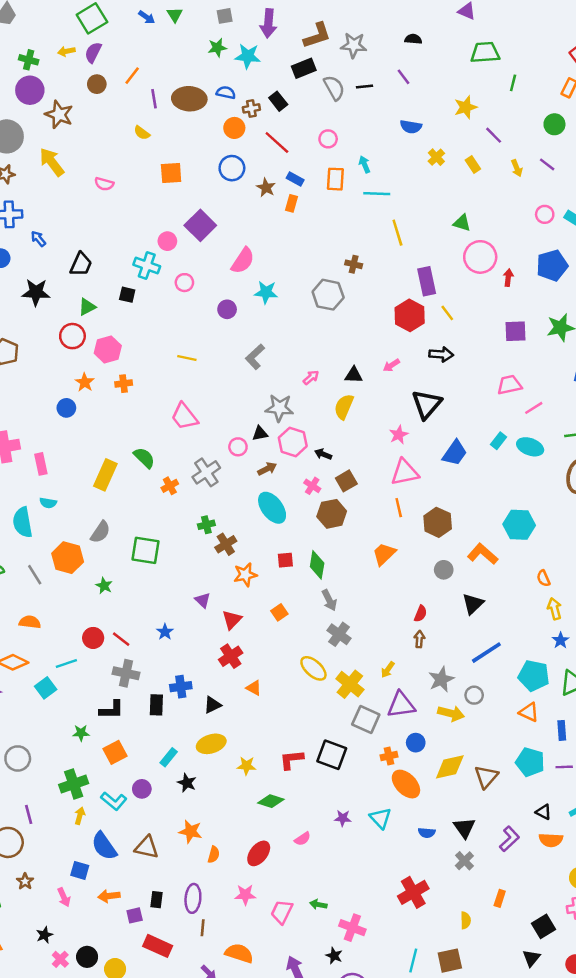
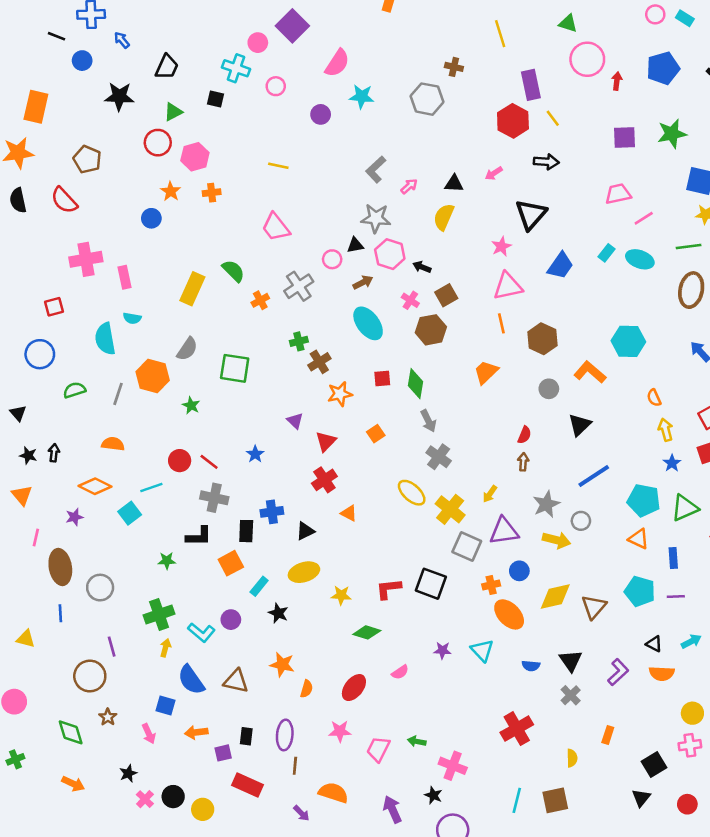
gray L-shape: (255, 357) -> (376, 170), moved
gray line: (35, 575) -> (118, 394), turned 50
orange square: (115, 752) -> (231, 563), moved

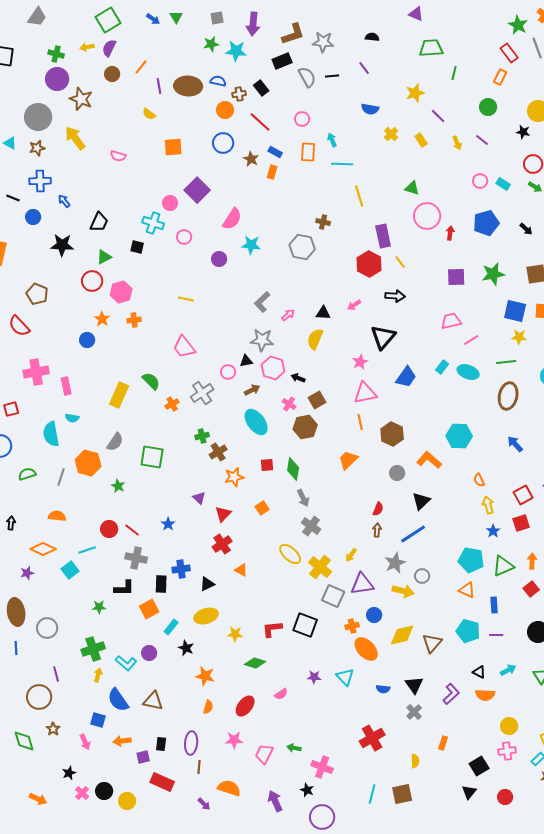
blue line: (594, 476) -> (413, 534), moved
orange star: (282, 664) -> (205, 676), moved
orange arrow: (73, 784) -> (38, 799), moved

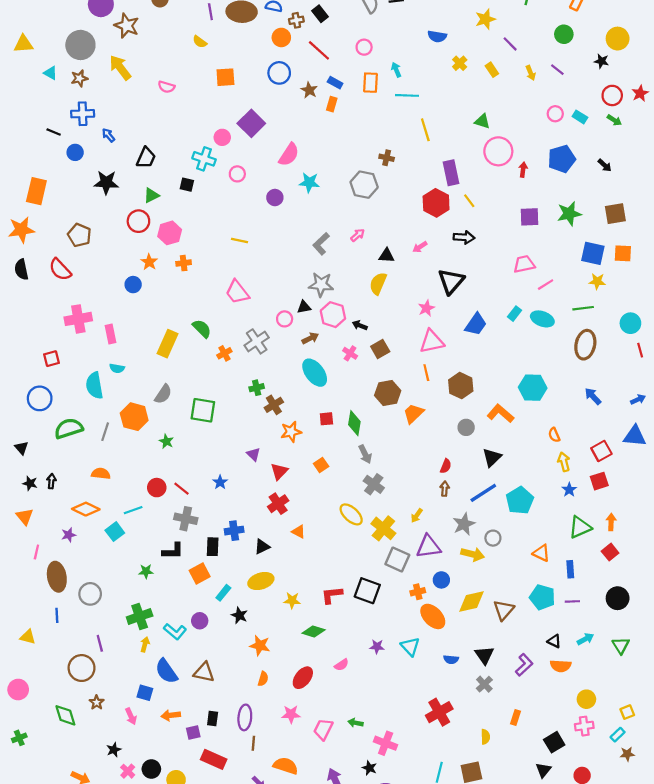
pink arrow: (288, 315) -> (358, 235), moved
brown hexagon: (305, 427) -> (388, 393), moved
green semicircle: (27, 474) -> (69, 428), size x1.5
cyan pentagon: (471, 560) -> (520, 500), moved, turned 30

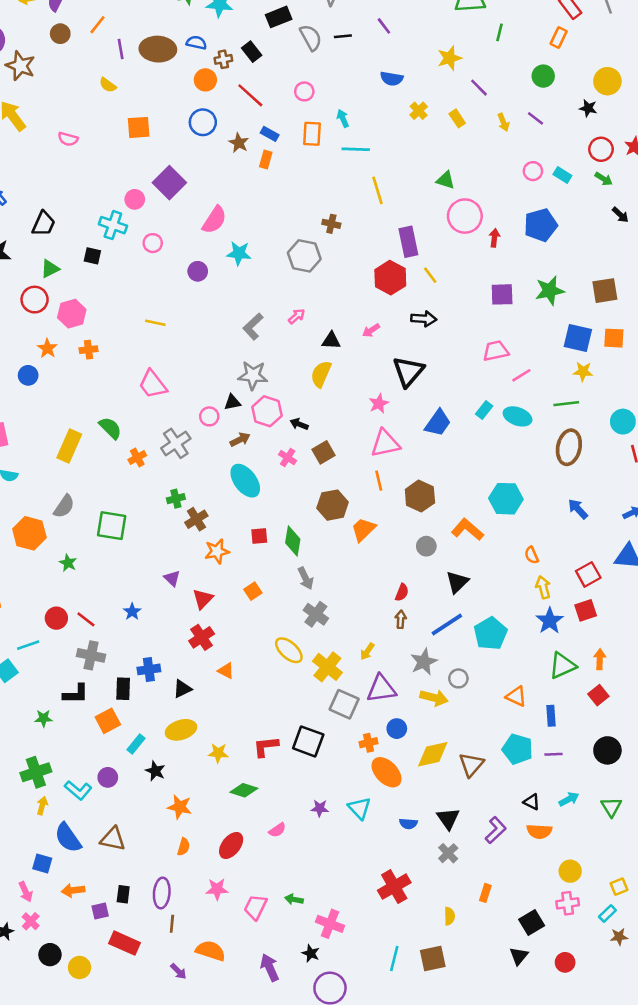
black arrow: (605, 165) -> (620, 215), moved
blue star: (569, 490) -> (550, 621), size x1.5
pink cross: (128, 771) -> (31, 921), moved

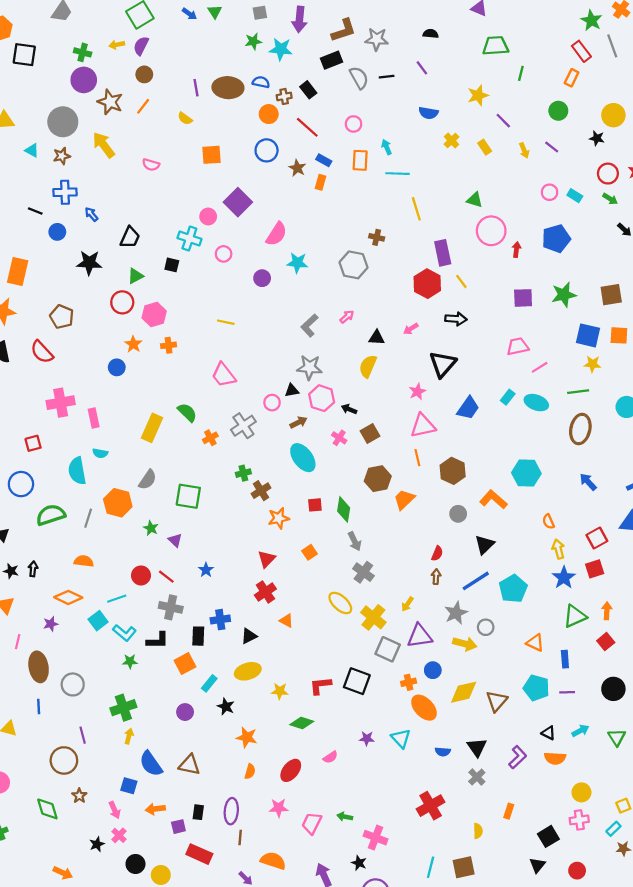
orange line: (97, 25) -> (143, 106), moved
purple triangle: (172, 578) -> (175, 540), moved
cyan L-shape: (78, 790) -> (124, 633), moved

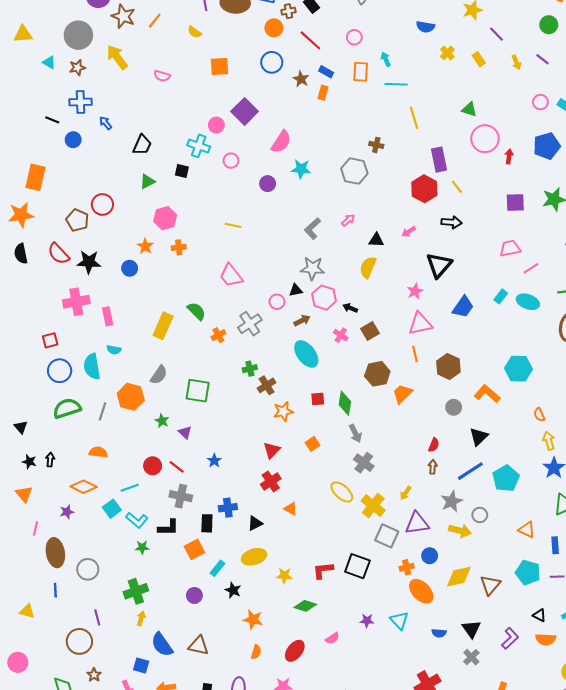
black star: (89, 263) -> (89, 262), moved
red circle: (122, 302) -> (102, 205), moved
blue circle: (21, 484) -> (60, 371), moved

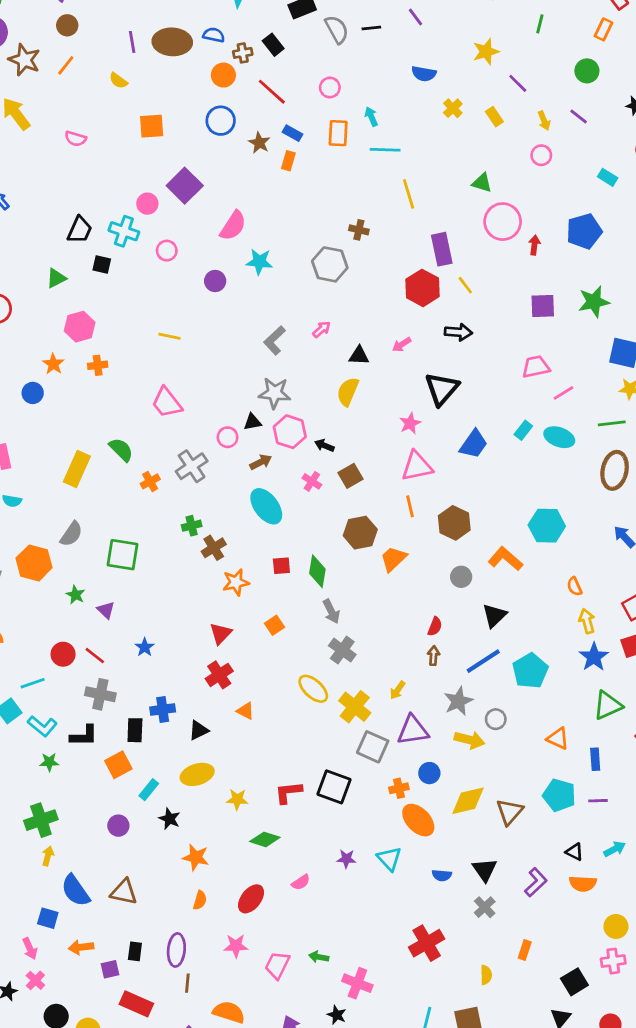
pink circle: (540, 102) -> (541, 155), moved
black trapezoid: (142, 145) -> (80, 230), moved

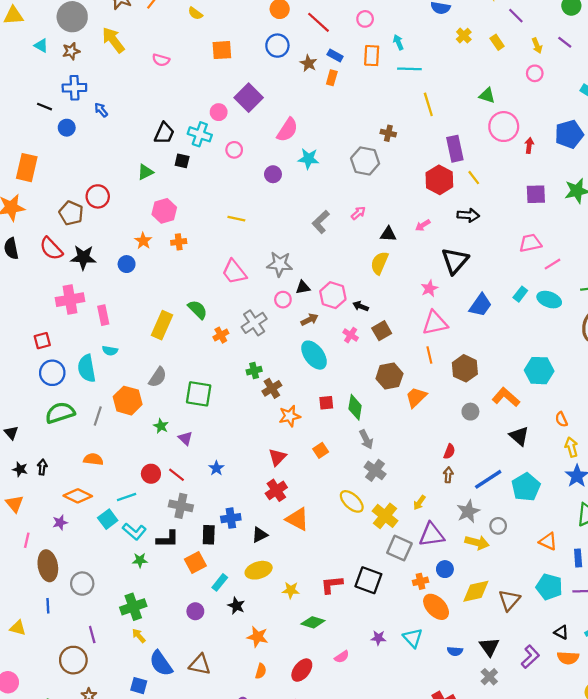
gray star: (275, 393) -> (280, 264), moved
black triangle: (494, 615) -> (519, 436), moved, turned -35
orange triangle: (246, 711) -> (297, 519), size x1.6
yellow arrow: (48, 856) -> (139, 636), turned -56

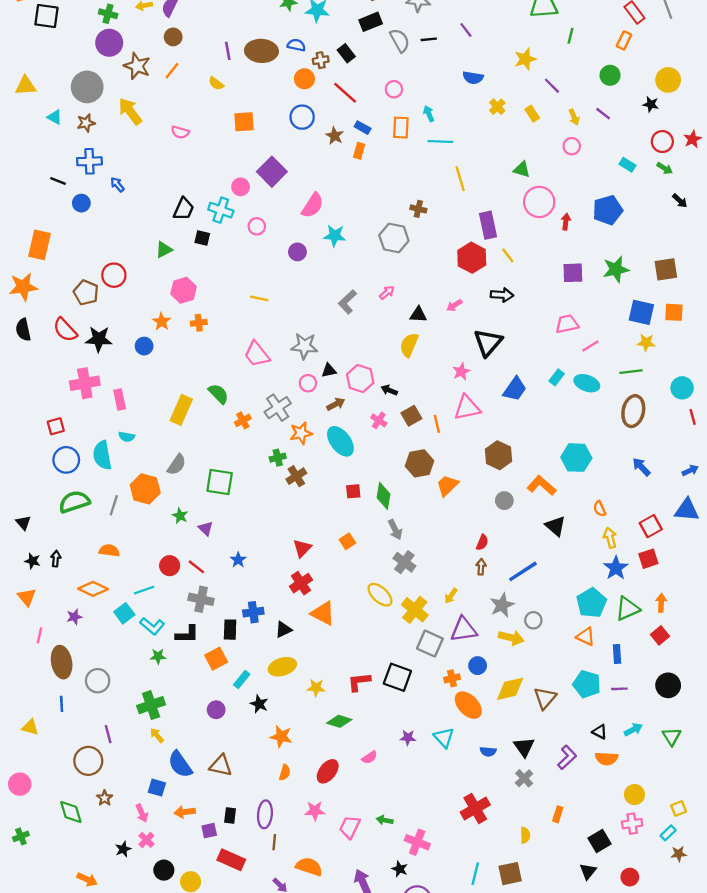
orange line: (429, 355) -> (437, 424), moved
orange star: (290, 416) -> (301, 433), moved
cyan pentagon: (526, 487) -> (591, 603), moved

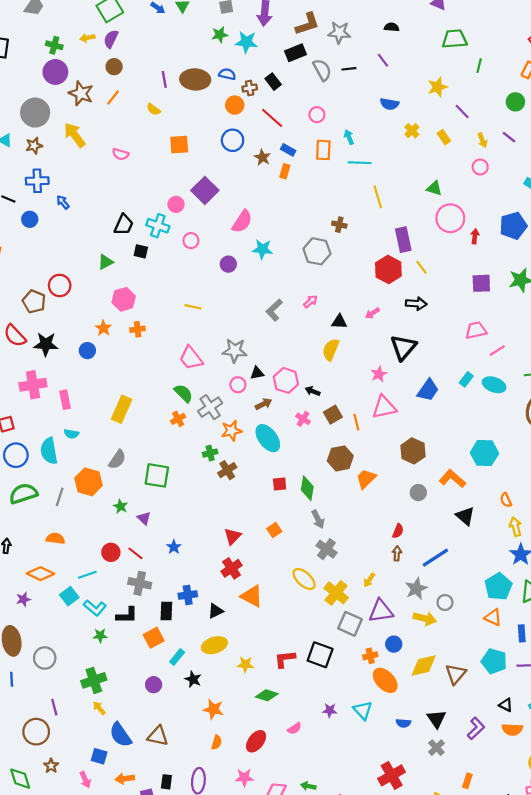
green semicircle: (218, 394) -> (183, 393), moved

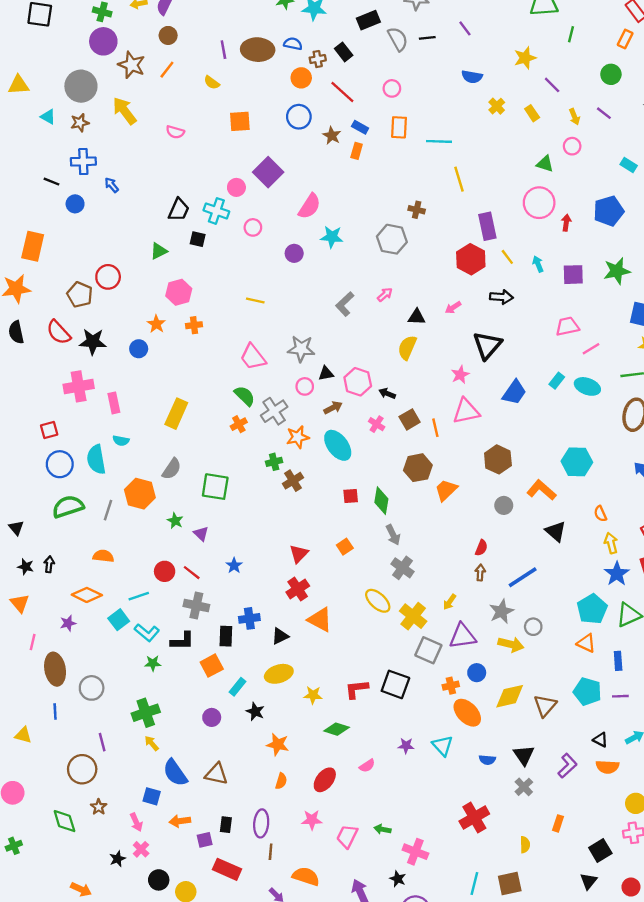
cyan arrow: (349, 137) -> (538, 264), moved
green triangle: (434, 188) -> (545, 164), moved

